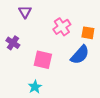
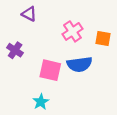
purple triangle: (25, 12) -> (29, 14), turned -32
blue semicircle: (80, 55) -> (80, 64), moved, turned 40

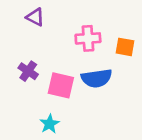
pink cross: (72, 31) -> (88, 38), turned 30
purple cross: (15, 50) -> (28, 71), moved

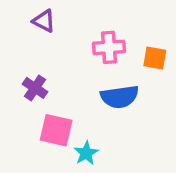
pink square: (61, 85) -> (56, 130), moved
cyan star: (50, 124) -> (86, 153), moved

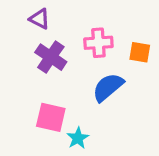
purple cross: (35, 88) -> (51, 57), moved, size x1.4
blue semicircle: (120, 97) -> (108, 87), turned 148

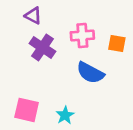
blue semicircle: (108, 87) -> (90, 73), turned -112
pink square: (51, 117) -> (27, 110), moved

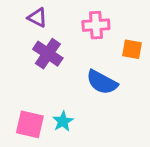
pink cross: (82, 36) -> (96, 25), moved
cyan star: (65, 115) -> (63, 121), moved

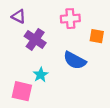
purple triangle: (37, 18) -> (19, 16), moved
cyan star: (63, 121) -> (41, 75), moved

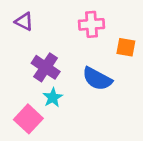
purple cross: (35, 39) -> (46, 67), moved
pink square: (22, 91) -> (28, 119), turned 30

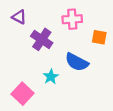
purple cross: (46, 67) -> (42, 39), moved
cyan star: (53, 97) -> (51, 77), moved

